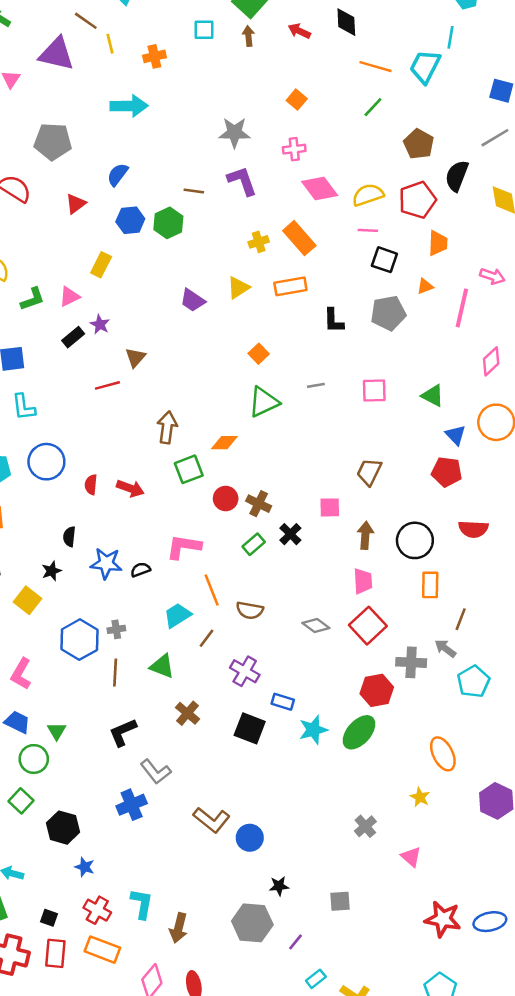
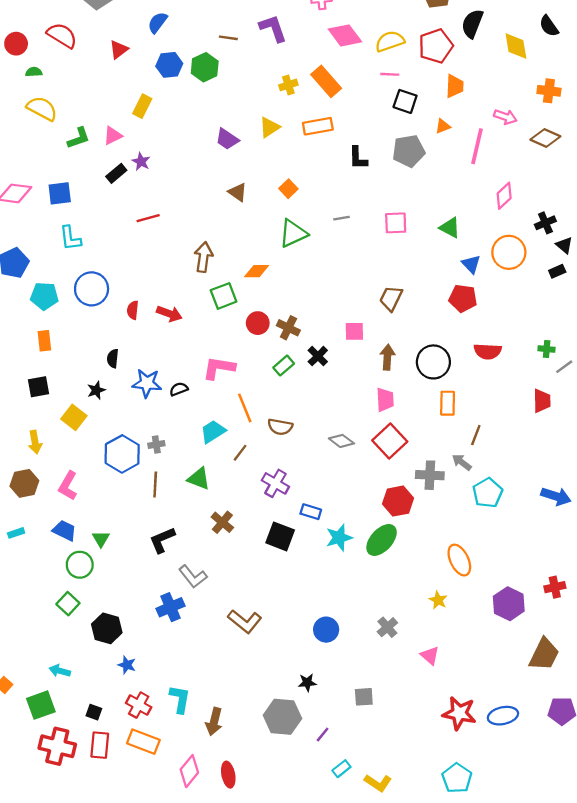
brown triangle: (135, 357) -> (238, 192), moved, turned -36
blue circle: (250, 838) -> (326, 630), moved

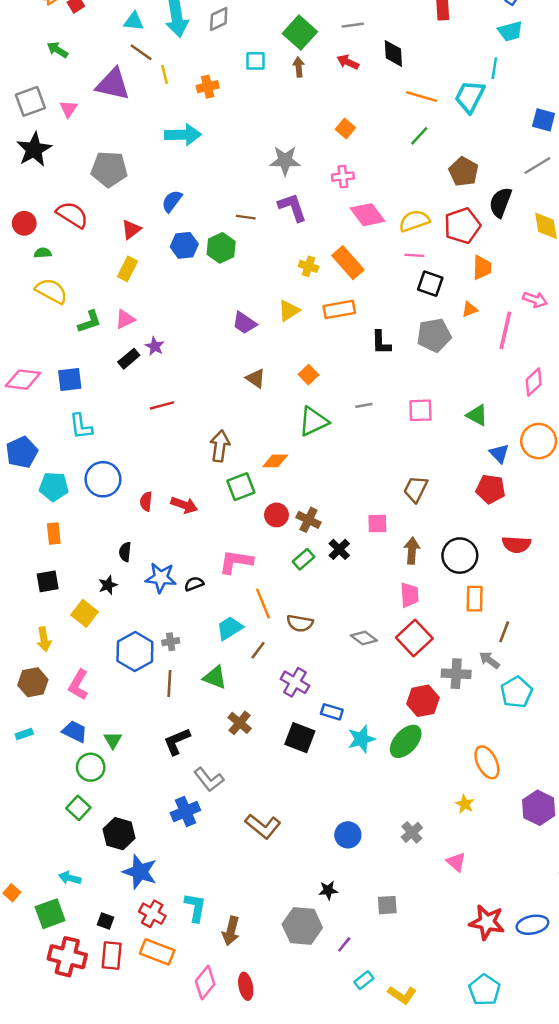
yellow cross: (288, 85) -> (308, 266), turned 36
yellow rectangle: (142, 106) -> (128, 269), moved
blue star: (127, 665) -> (140, 872), size x1.8

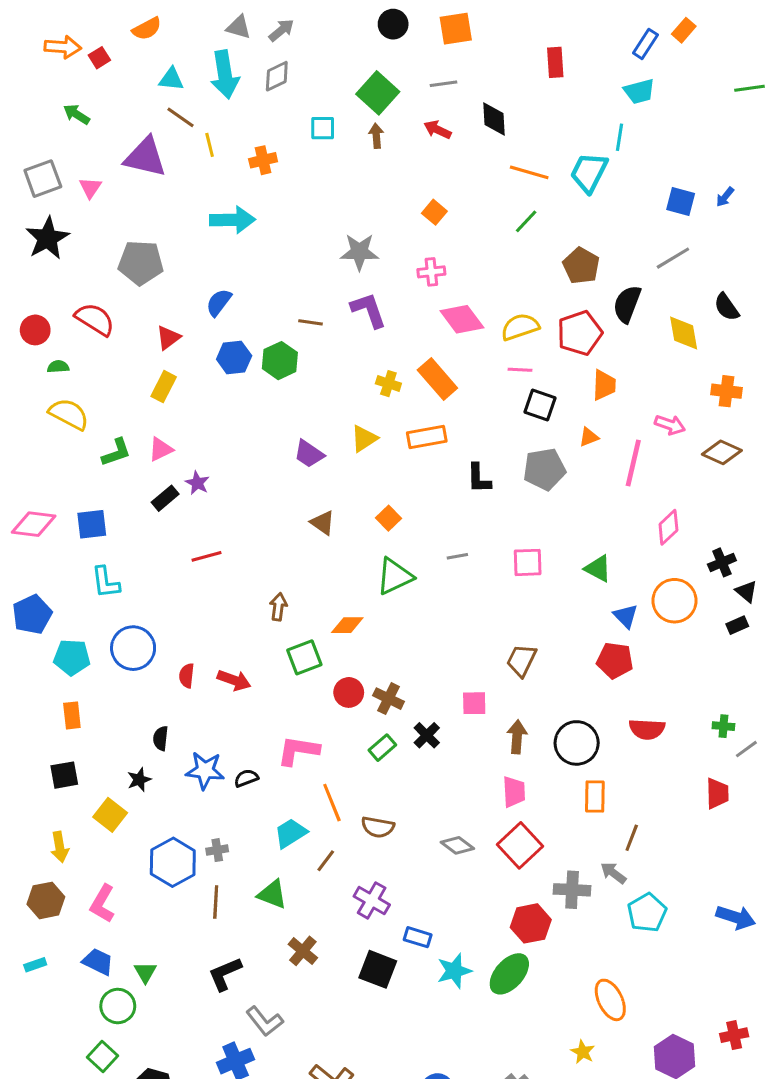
brown arrow: (220, 446) -> (278, 607), size x0.7

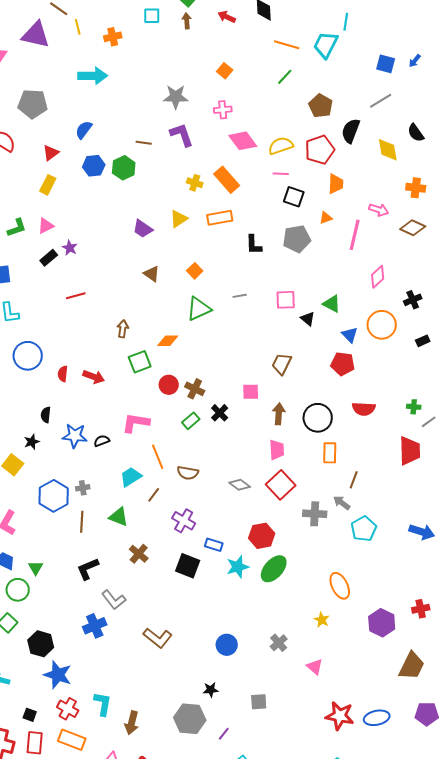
black triangle: (746, 592) -> (308, 319), moved
red trapezoid: (717, 793) -> (410, 451), size x1.4
red hexagon: (531, 923) -> (262, 536), moved

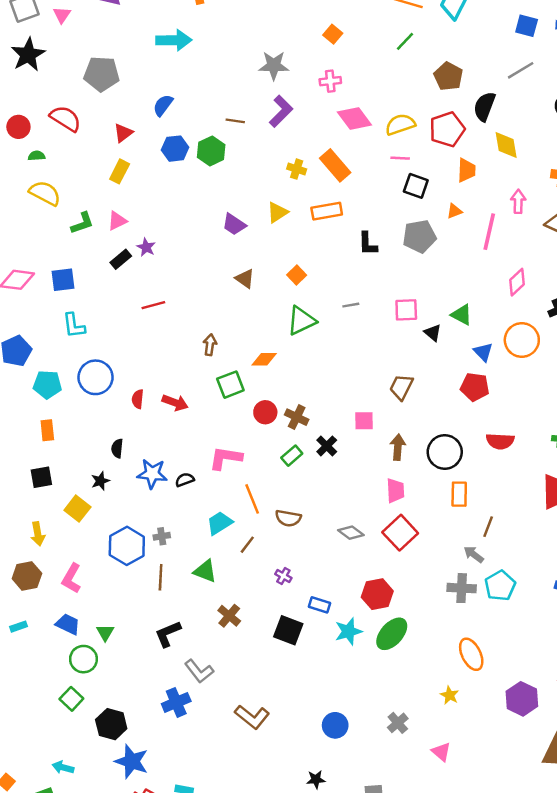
purple L-shape: (182, 135) -> (281, 111), turned 64
yellow diamond: (388, 150) -> (506, 145), moved
pink arrow: (379, 210) -> (518, 202), turned -108
gray cross: (315, 514) -> (462, 588), moved
purple cross: (184, 521) -> (283, 576), size x0.6

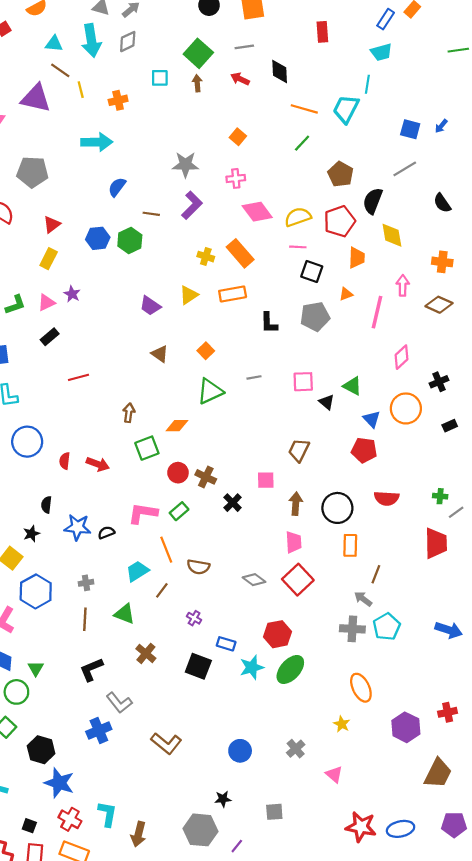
blue semicircle: (163, 105) -> (117, 187), moved
purple star: (146, 247) -> (72, 294), moved
green rectangle: (292, 456) -> (179, 511), moved
blue hexagon: (127, 546) -> (36, 591), moved

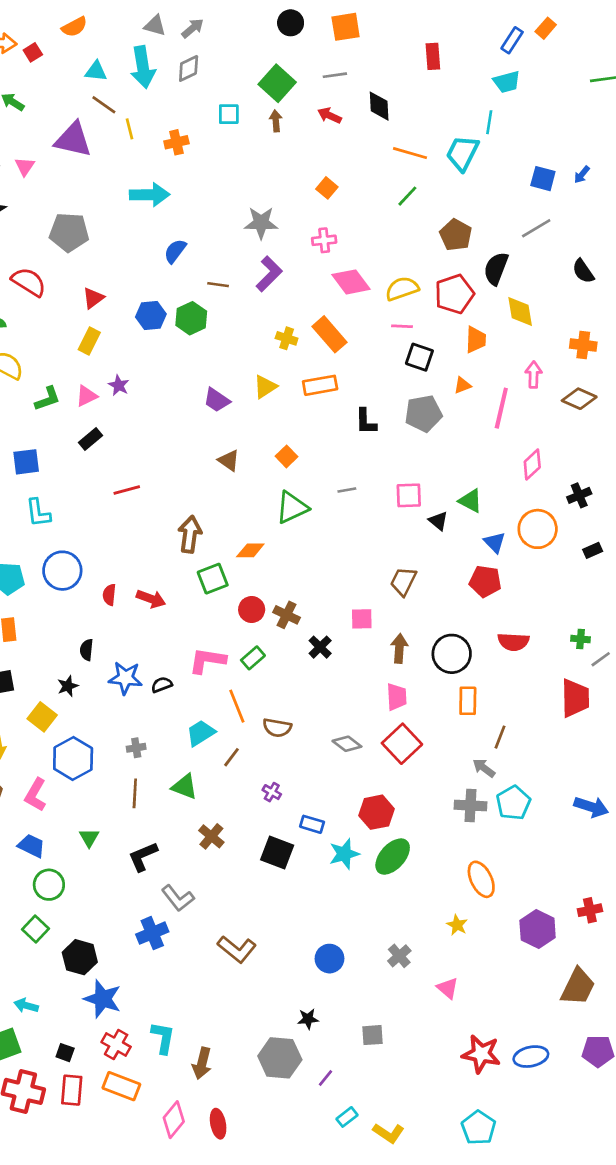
brown arrow: (129, 413) -> (190, 534), size x1.5
green triangle: (36, 668) -> (89, 838), moved

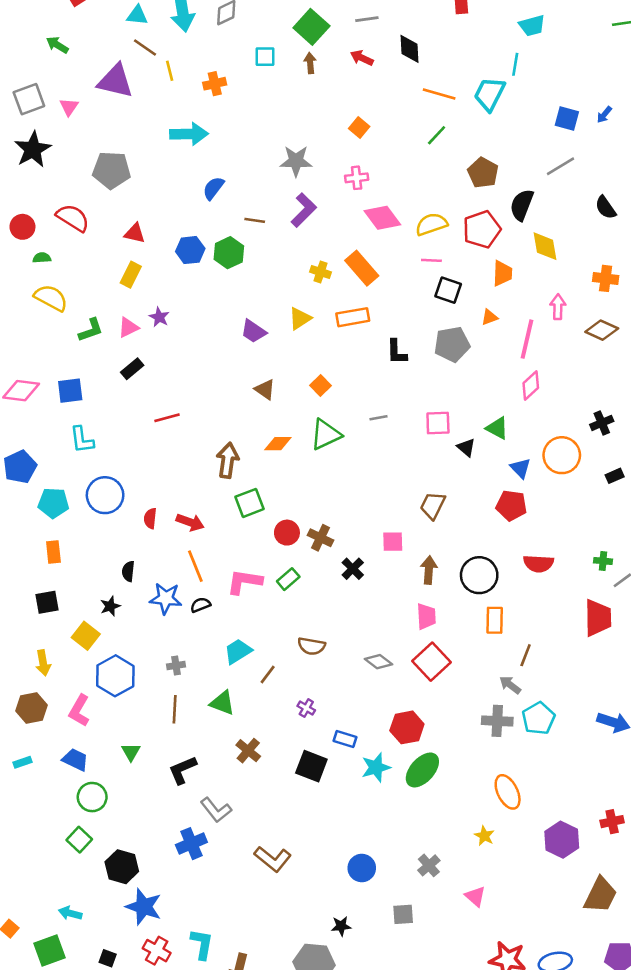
red triangle: (93, 298) -> (135, 233), turned 50
pink diamond: (532, 465) -> (531, 386), moved
orange diamond: (250, 550) -> (278, 444), moved
orange line: (237, 706) -> (195, 566), moved
gray square: (372, 1035) -> (403, 914), moved

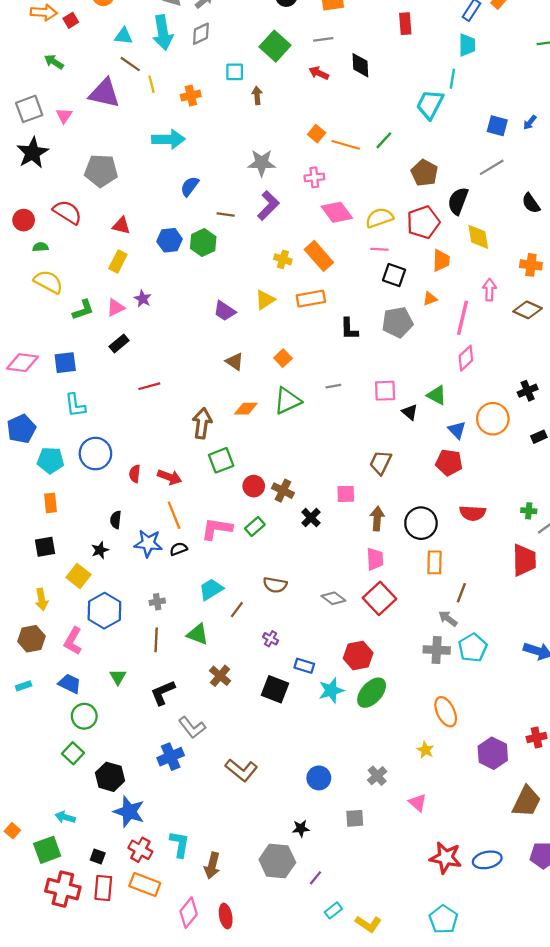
cyan trapezoid: (532, 26) -> (467, 45), turned -75
brown arrow: (310, 63) -> (257, 95), moved
orange line: (439, 94) -> (346, 145), moved

